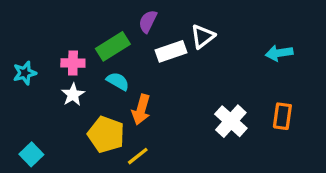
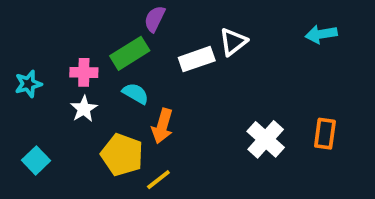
purple semicircle: (148, 21) -> (155, 19), moved
cyan arrow: (279, 53) -> (321, 34), moved
cyan square: (31, 154) -> (36, 160), moved

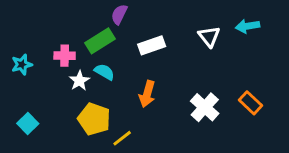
white triangle: (233, 42) -> (209, 36), moved, turned -30
white star: (84, 109) -> (79, 81), moved
orange arrow: (162, 126) -> (147, 94), moved
orange rectangle: (325, 134) -> (250, 103), turned -55

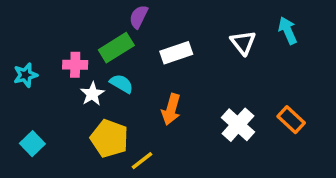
cyan arrow: (247, 26) -> (288, 30), turned 75

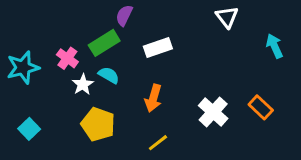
cyan arrow: (288, 30) -> (274, 46), moved
white triangle: (243, 42) -> (227, 17), moved
pink cross: (75, 65) -> (67, 58), turned 35
cyan star: (25, 75) -> (23, 67), size x1.5
yellow line: (142, 161) -> (158, 143), moved

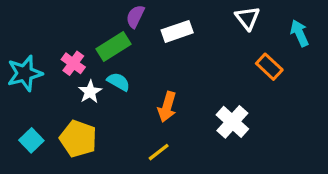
cyan arrow: (274, 46) -> (299, 33), moved
white rectangle: (158, 48) -> (177, 31), moved
orange rectangle: (261, 107) -> (269, 67), moved
yellow pentagon: (98, 124) -> (78, 139), moved
yellow line: (158, 143) -> (159, 152), moved

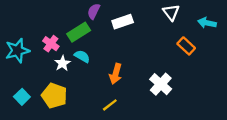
cyan arrow: (299, 33) -> (207, 23), turned -54

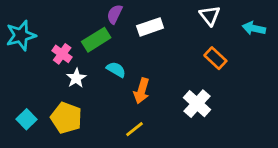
orange rectangle: (186, 46) -> (215, 58), moved
cyan star: (17, 51) -> (21, 35), moved
cyan semicircle: (82, 56) -> (116, 70), moved

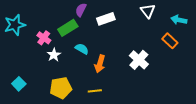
orange rectangle: (215, 58) -> (170, 41), moved
white cross: (197, 104) -> (139, 60), moved
yellow pentagon: (66, 118) -> (61, 88), moved, turned -30
yellow line: (134, 129) -> (95, 91), turned 32

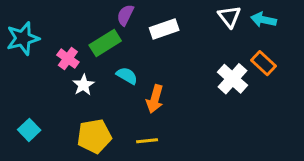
cyan arrow: (179, 20) -> (264, 20), moved
white cross: (139, 60) -> (232, 79), moved

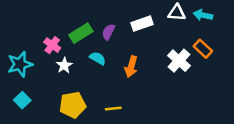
purple semicircle: (125, 15) -> (108, 32), moved
white triangle: (229, 17) -> (177, 13), turned -48
white rectangle: (164, 29) -> (142, 24), moved
cyan star: (23, 38) -> (20, 64), moved
orange arrow: (155, 99) -> (131, 67), moved

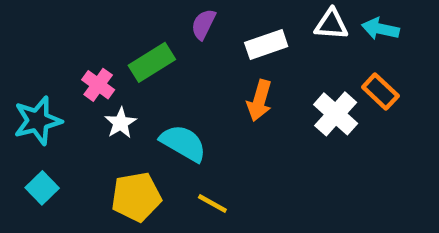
purple semicircle: (108, 32) -> (203, 24), moved
cyan semicircle: (98, 58) -> (183, 143), moved, size x1.5
orange arrow: (131, 67) -> (259, 100), moved
yellow line: (113, 108) -> (212, 204), turned 35

